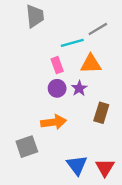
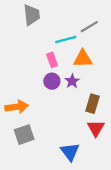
orange arrow: (54, 122) -> (17, 107), moved
red triangle: (105, 168) -> (96, 128), moved

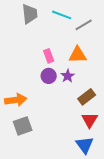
cyan line: (66, 40) -> (62, 15), moved, turned 36
brown rectangle: (92, 104) -> (87, 97), turned 36
blue triangle: (70, 152) -> (85, 145), moved

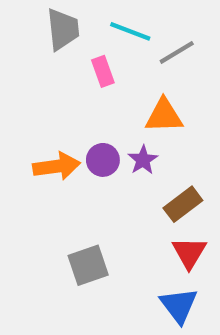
pink rectangle: (49, 56) -> (103, 71), moved
orange arrow: (16, 100) -> (57, 166), moved
gray square: (23, 126) -> (88, 265), moved

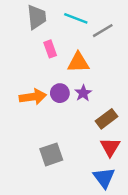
pink rectangle: (103, 71) -> (50, 49), moved
orange triangle: (164, 116) -> (78, 62), moved

